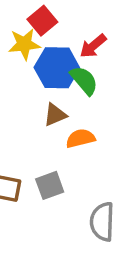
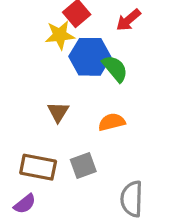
red arrow: (93, 46) -> (128, 20), moved
brown triangle: (55, 115) -> (58, 112), moved, turned -35

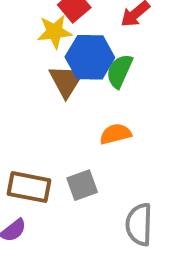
green semicircle: (115, 69) -> (119, 71), turned -116
brown triangle: (58, 112) -> (66, 81), moved, size x1.4

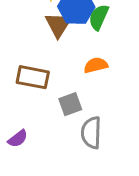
brown rectangle: (29, 187) -> (33, 77), moved
gray semicircle: (139, 224) -> (91, 133), moved

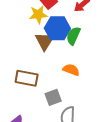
orange semicircle: (96, 65) -> (71, 70), turned 35

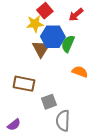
orange semicircle: (71, 70) -> (80, 72), moved

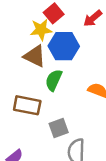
green semicircle: (68, 44) -> (54, 80), moved
brown triangle: (41, 49) -> (35, 56), moved, turned -36

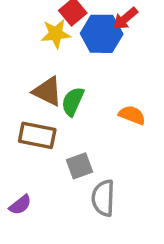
blue hexagon: (64, 46) -> (102, 34), moved
brown triangle: (35, 56) -> (47, 91), moved

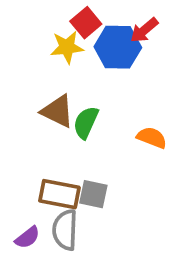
brown rectangle: (37, 135) -> (59, 194), moved
gray square: (80, 166) -> (93, 194), turned 32
gray semicircle: (103, 198) -> (65, 230), moved

